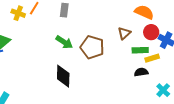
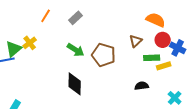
gray rectangle: (64, 10) -> (76, 18), turned 40
yellow cross: (18, 13) -> (30, 43), moved, turned 32
black semicircle: (141, 72) -> (142, 86), moved

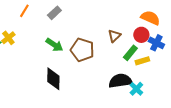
orange semicircle: (156, 20) -> (150, 18), moved
green rectangle: (152, 58) -> (130, 53), turned -49
black semicircle: (142, 86) -> (120, 81), size x1.6
cyan cross: (175, 98) -> (136, 89), moved

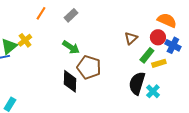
brown pentagon: (82, 50) -> (89, 67), moved
black semicircle: (120, 81) -> (137, 83), turned -65

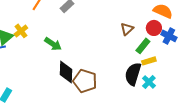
green arrow: (71, 47) -> (53, 44), moved
yellow rectangle: (159, 63) -> (149, 61), moved
brown pentagon: (89, 67) -> (85, 81), moved

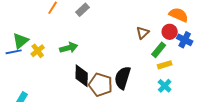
yellow cross: (21, 31) -> (38, 51), moved
green arrow: (53, 44) -> (69, 48), turned -48
black semicircle: (133, 74) -> (123, 78), moved

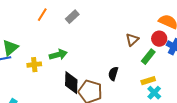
yellow cross: (38, 51) -> (34, 65), moved, turned 32
yellow rectangle: (165, 65) -> (148, 81), moved
black semicircle: (123, 78) -> (113, 74), moved, size x0.6

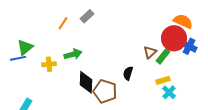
orange line: (42, 15) -> (63, 23), moved
red circle: (159, 39) -> (174, 38), size x1.6
brown triangle: (132, 40) -> (150, 52), moved

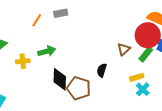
gray rectangle: (87, 16) -> (61, 13), turned 32
green rectangle: (163, 56) -> (146, 54), moved

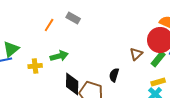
gray rectangle: (61, 13) -> (73, 18), turned 40
yellow rectangle: (137, 77) -> (158, 82), moved

